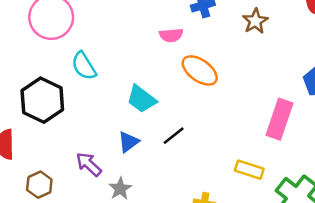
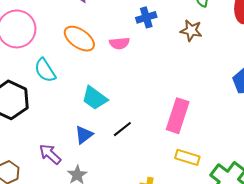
brown star: (255, 21) -> (191, 30), turned -30
orange ellipse: (200, 70) -> (79, 39), moved
pink rectangle: (280, 119) -> (178, 116), moved

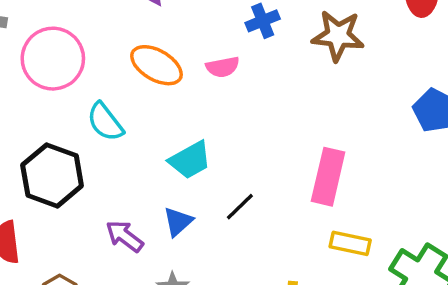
brown star: (191, 30) -> (338, 36), size x1.4
cyan trapezoid: (95, 98) -> (190, 160), turned -60
purple arrow: (50, 154) -> (125, 236), moved

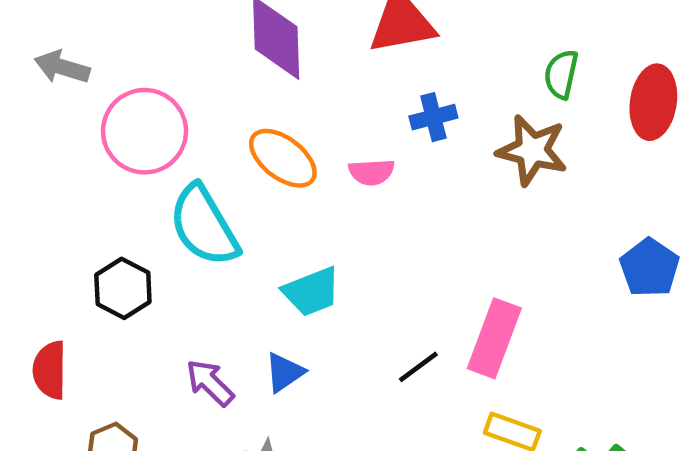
cyan semicircle: (105, 122) -> (204, 226), size x1.5
black hexagon: (52, 175) -> (123, 288), size x0.7
black line: (240, 207) -> (418, 367), moved

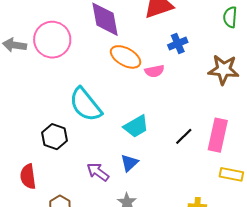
pink circle: (145, 131) -> (52, 40), moved
brown star: (532, 150) -> (224, 70), moved
orange ellipse: (283, 158) -> (126, 57), moved
black line: (418, 367) -> (184, 136), moved

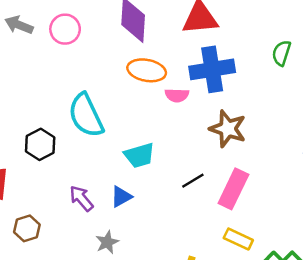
pink circle: (52, 40) -> (65, 29), size x0.7
blue cross: (178, 44) -> (212, 69), size x1.8
orange ellipse: (126, 57) -> (147, 70), turned -32
brown star: (224, 70) -> (228, 129), moved

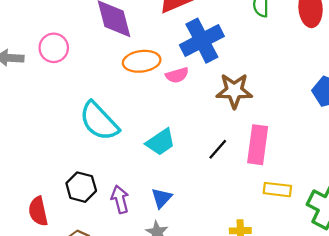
black hexagon: (40, 144) -> (81, 187), moved
blue triangle: (121, 197) -> (162, 198), moved
purple arrow: (81, 198) -> (120, 199), turned 44

